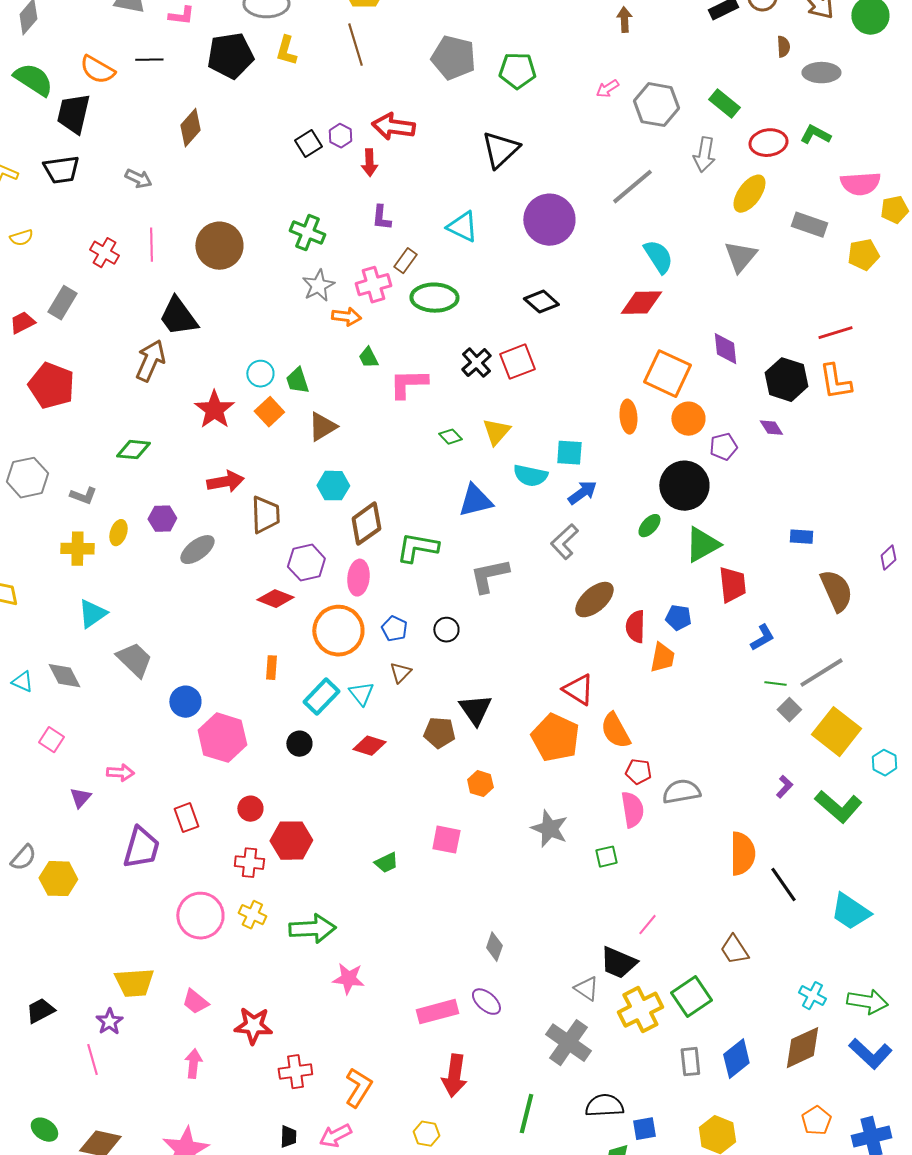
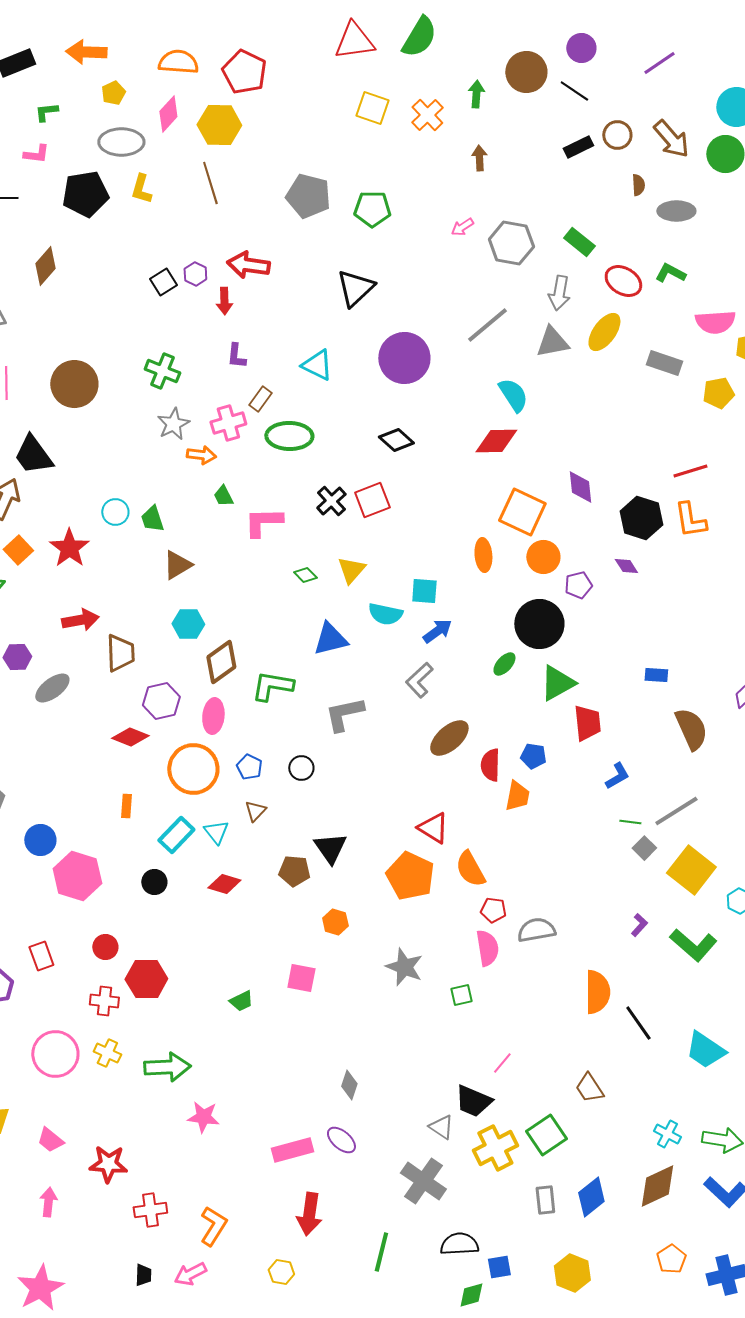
red ellipse: (768, 143) -> (623, 281), turned 39
gray triangle: (740, 257) -> (552, 342), moved, turned 39
orange square: (269, 412) -> (18, 550), moved

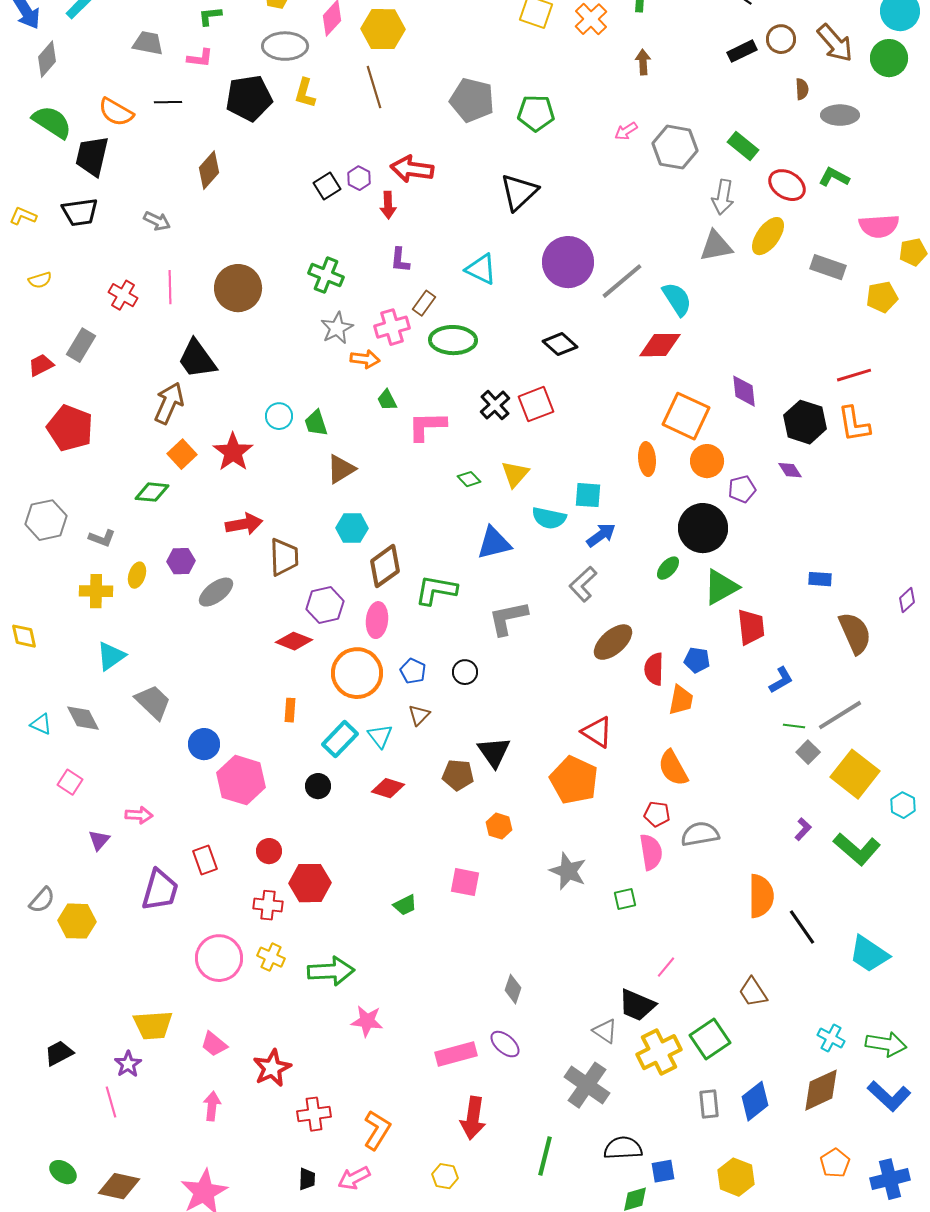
gray line: (487, 325) -> (622, 281), moved
orange semicircle: (470, 869) -> (673, 768), moved
red star: (108, 1164) -> (272, 1068), turned -30

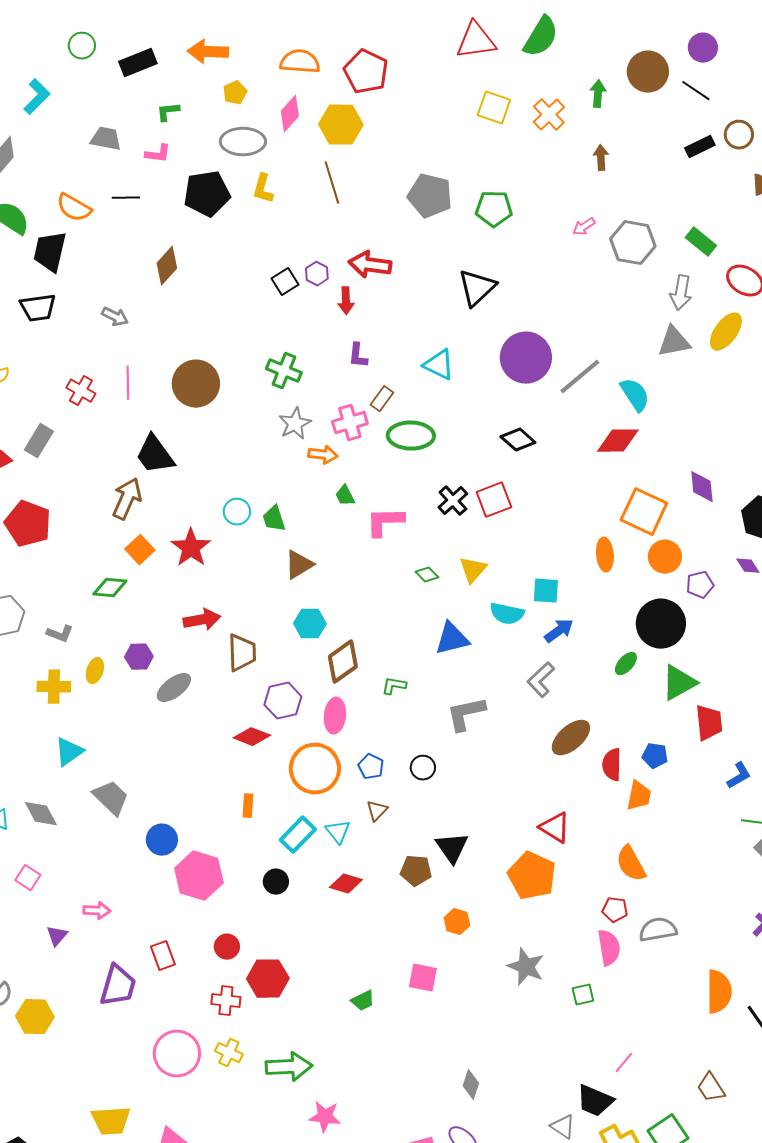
green L-shape: (436, 590) -> (394, 686), size x0.6

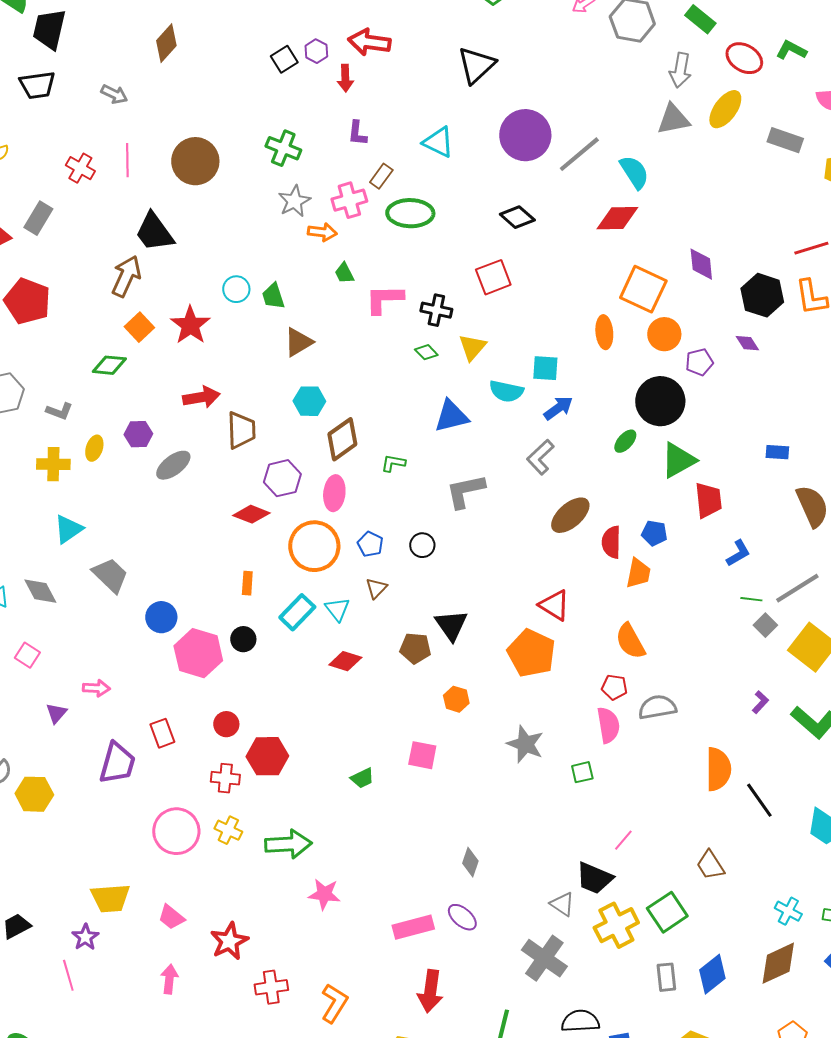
black cross: (453, 501) -> (436, 310), moved, turned -36
black circle: (276, 882) -> (243, 639), moved

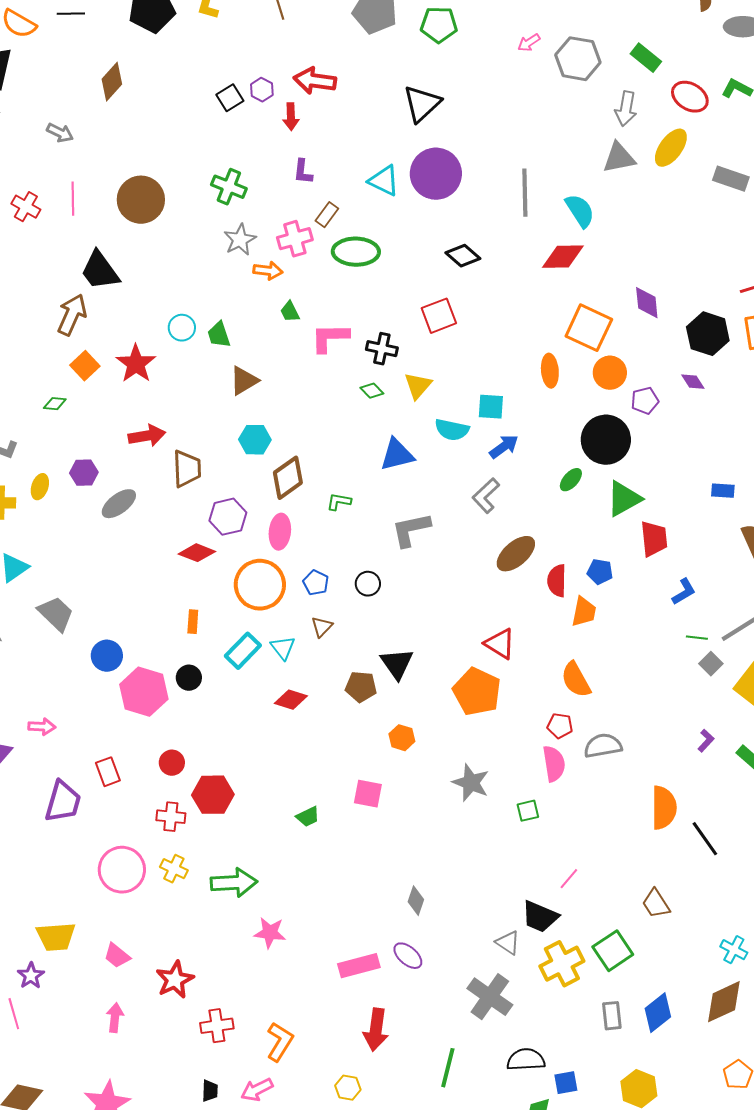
purple circle: (525, 135) -> (436, 174), moved
gray line: (579, 154) -> (525, 193), turned -51
green diamond: (109, 365) -> (55, 404), size x0.7

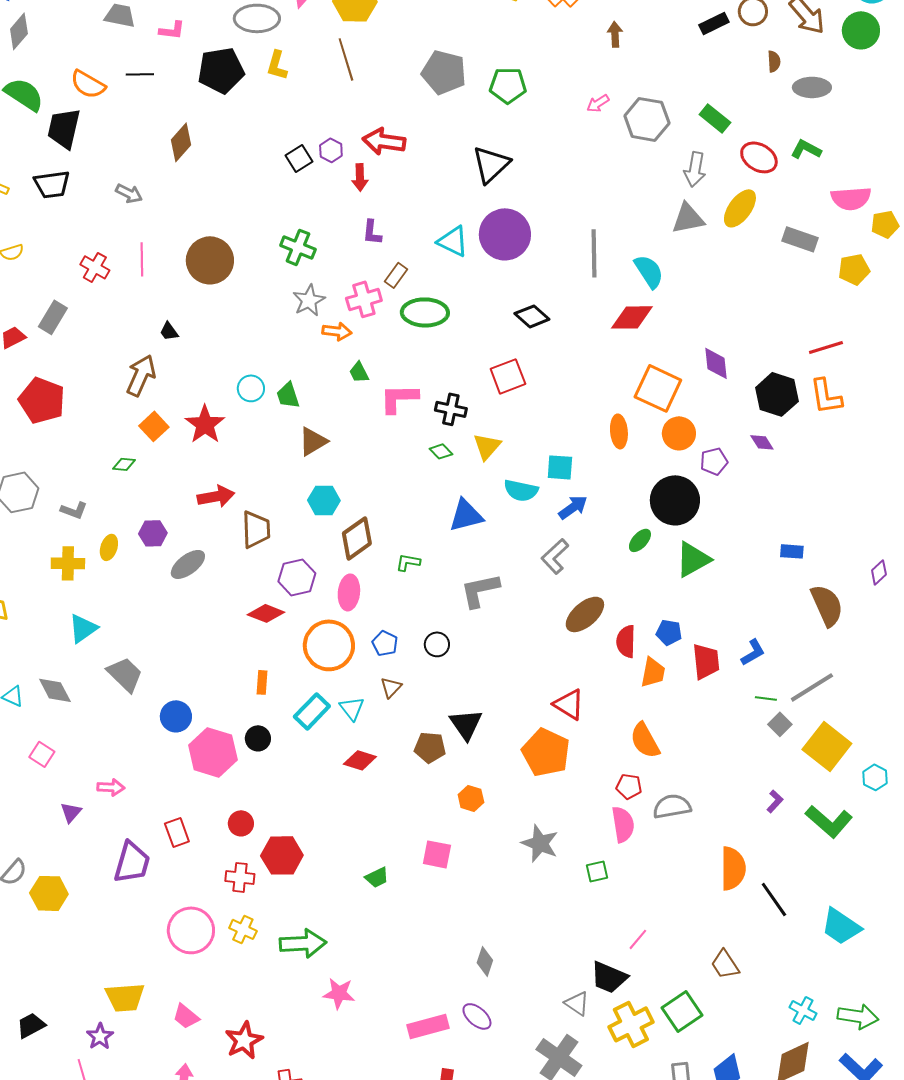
black trapezoid: (100, 271) -> (169, 331), size x0.5
red trapezoid: (654, 539) -> (706, 661), moved

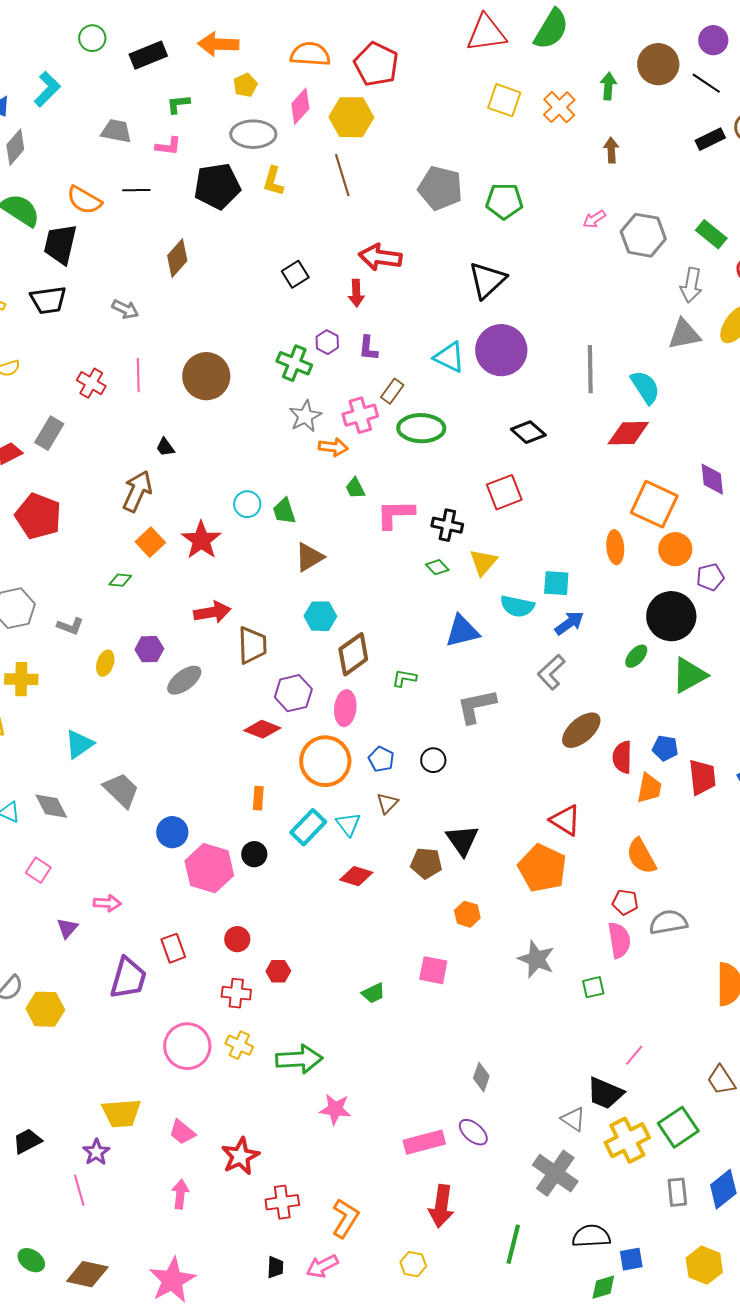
purple hexagon: (331, 150) -> (327, 342), moved
yellow cross: (68, 563) -> (21, 679), moved
red hexagon: (282, 855) -> (278, 971), size x0.6

